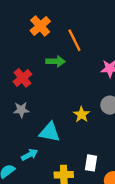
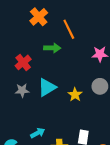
cyan triangle: (50, 132) -> (47, 87), moved, turned -42
cyan arrow: (30, 155) -> (38, 133), moved

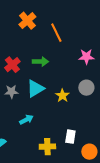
green arrow: (52, 48) -> (40, 62), moved
cyan arrow: (38, 133) -> (26, 120), moved

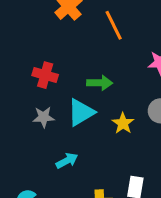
green arrow: (40, 62) -> (100, 83), moved
red cross: (12, 65) -> (45, 75), turned -35

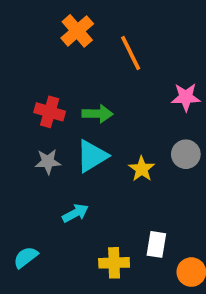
green arrow: (100, 83) -> (97, 114), moved

